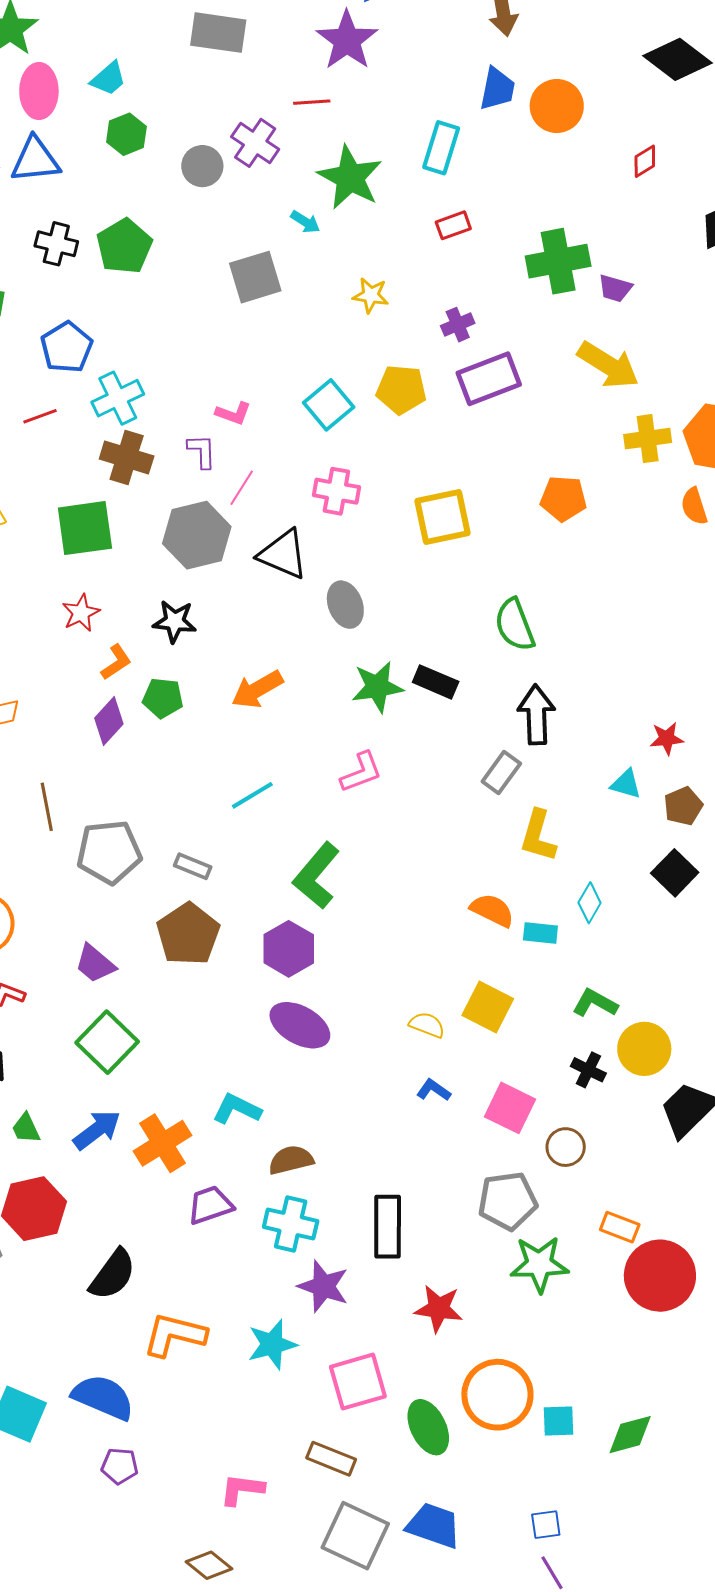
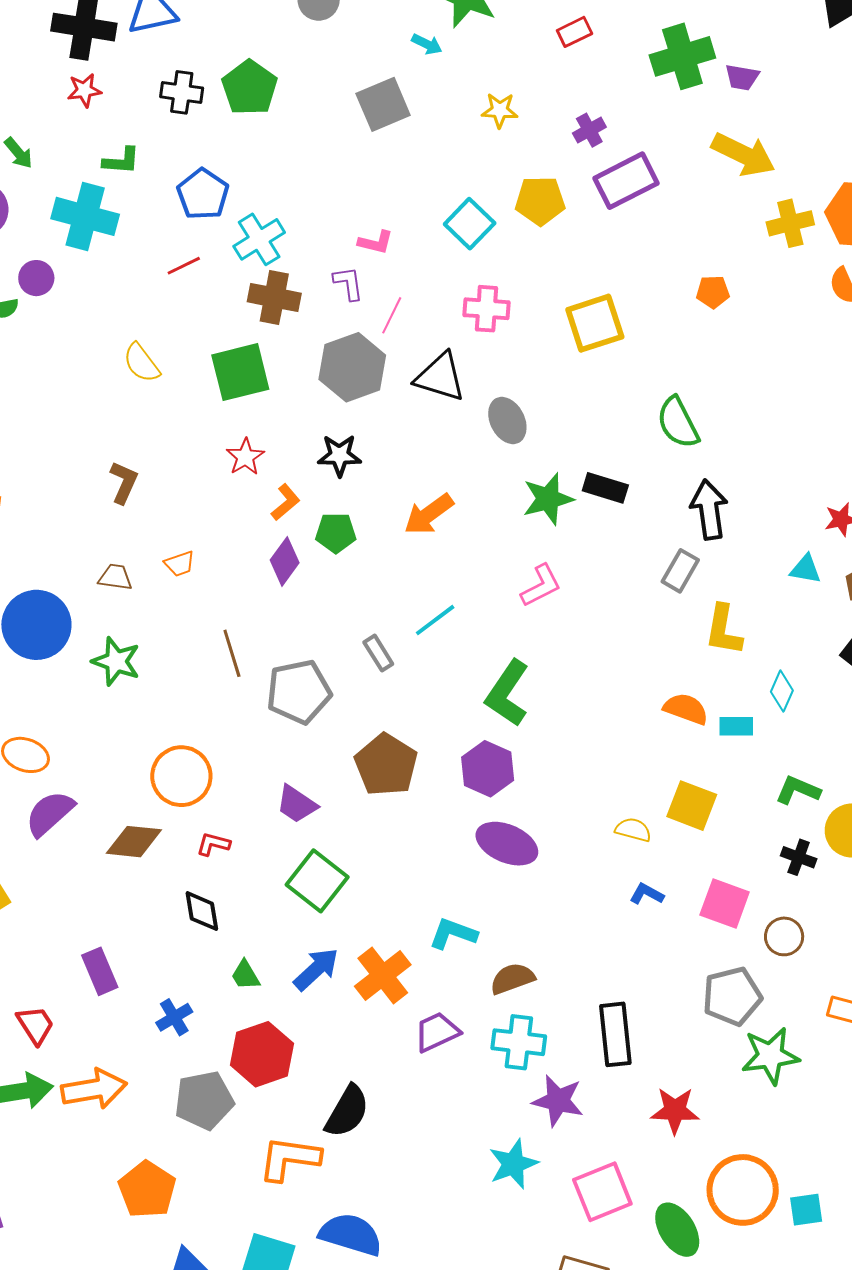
orange pentagon: (563, 499) -> (713, 292), size x0.7
gray rectangle: (193, 866) -> (378, 653), moved, turned 42
orange L-shape: (174, 1335) -> (289, 1159), moved

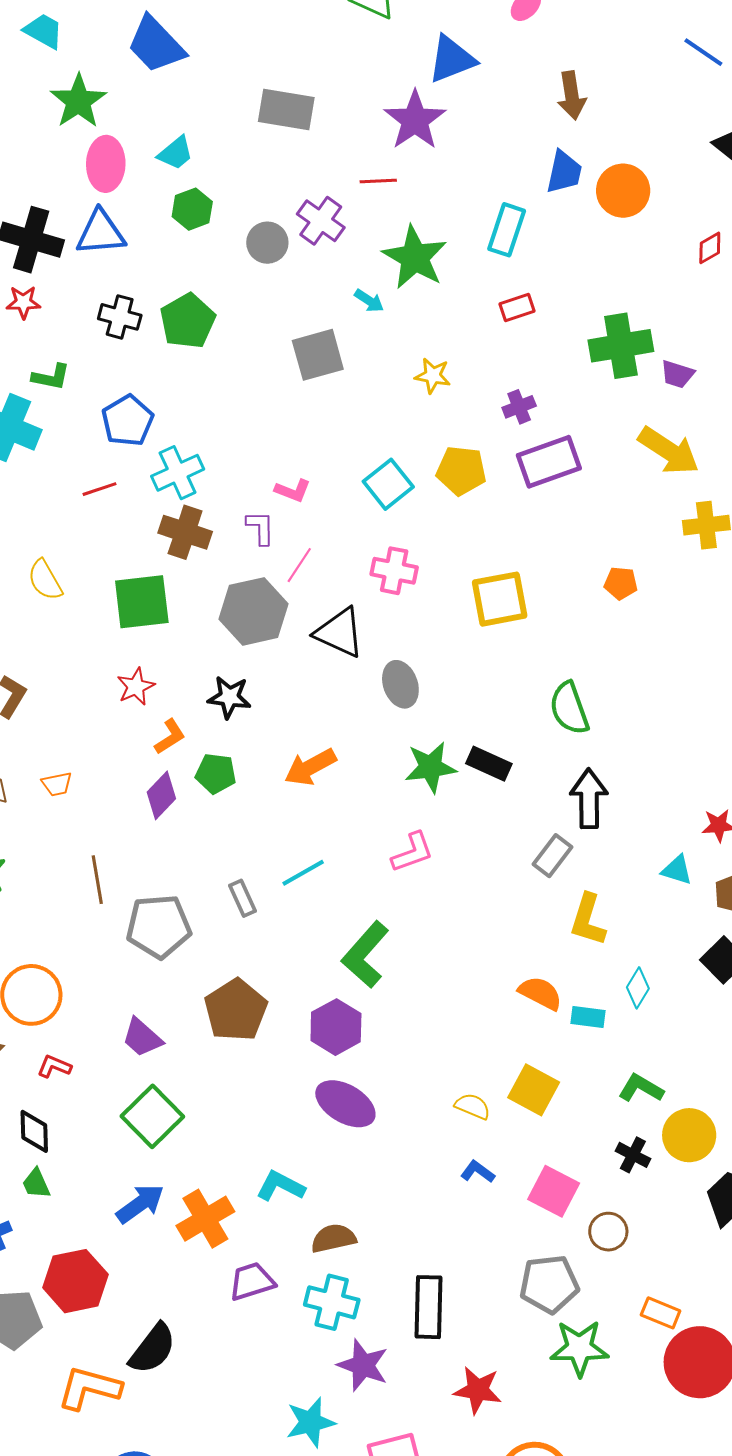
green trapezoid: (245, 975) -> (36, 1184), moved

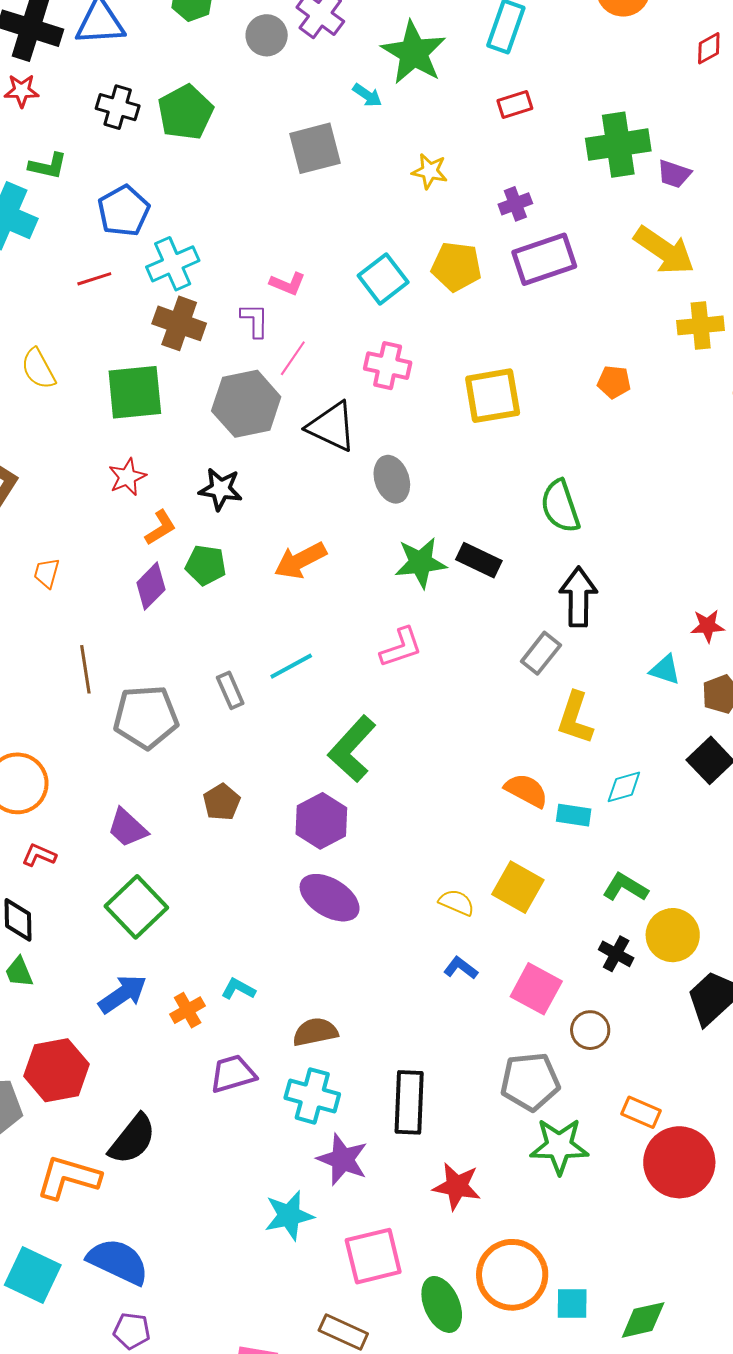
orange trapezoid: (57, 784) -> (47, 573), turned 116
cyan diamond: (638, 988) -> (624, 787), turned 42
brown pentagon: (236, 1010) -> (222, 802), size x0.6
cyan L-shape: (280, 1186) -> (238, 989), moved, size x0.7
orange cross: (205, 1219) -> (188, 1010), size x0.6

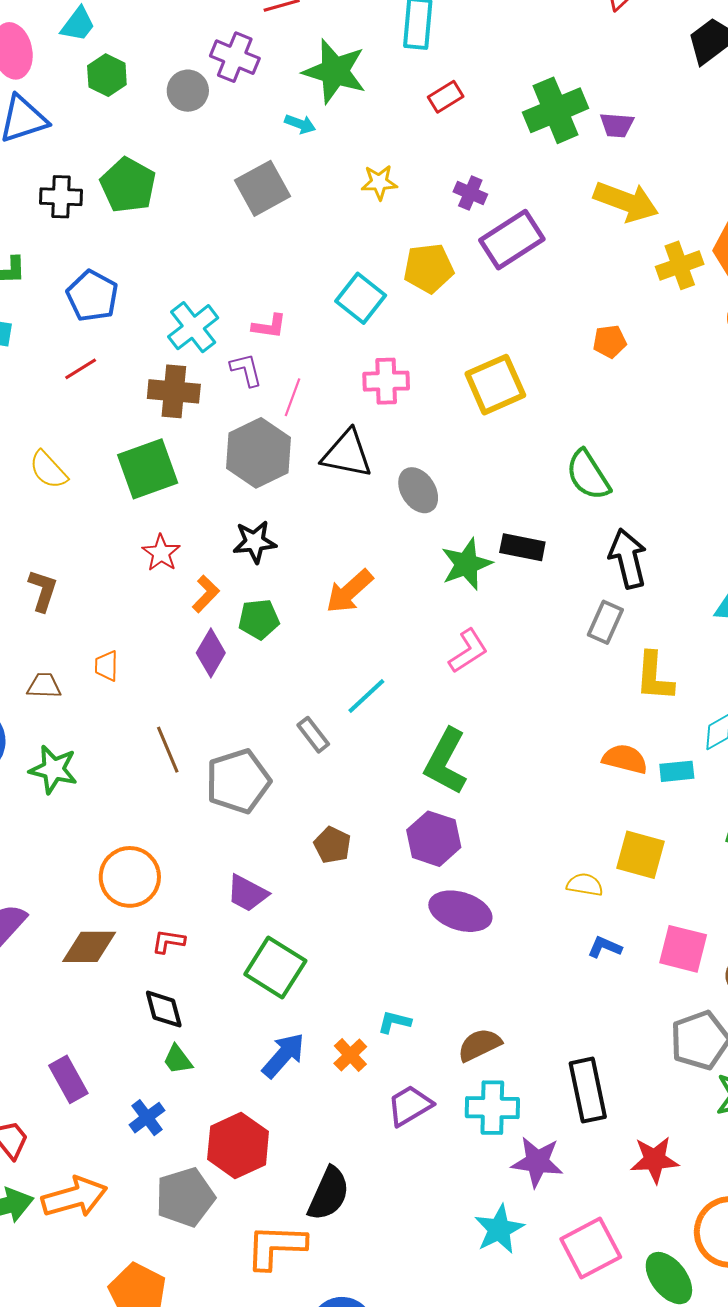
purple cross: (515, 204) -> (470, 193), turned -32
cyan cross: (173, 264) -> (193, 327), moved

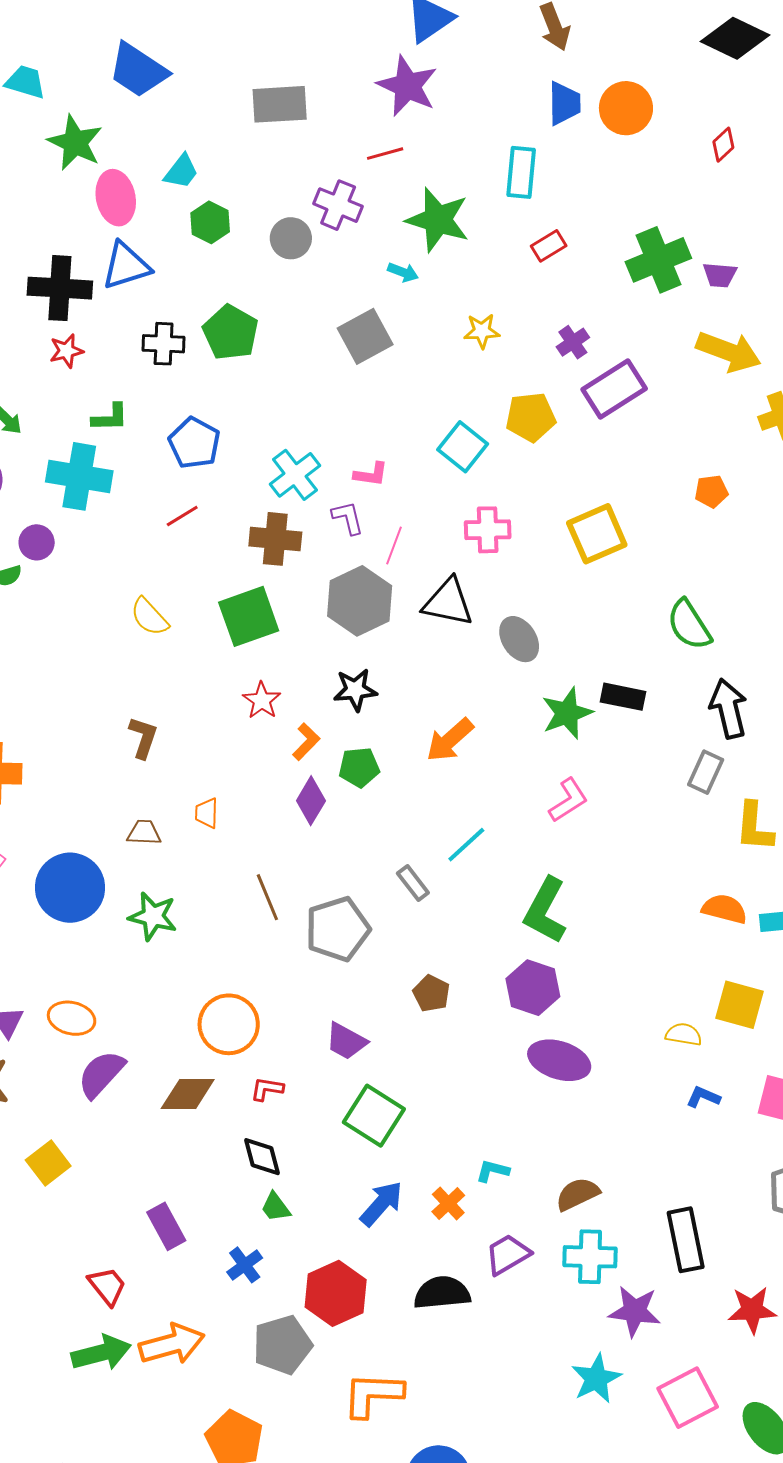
purple cross: (470, 193) -> (573, 342), turned 32
black semicircle: (329, 1194) -> (442, 1293), moved, turned -120

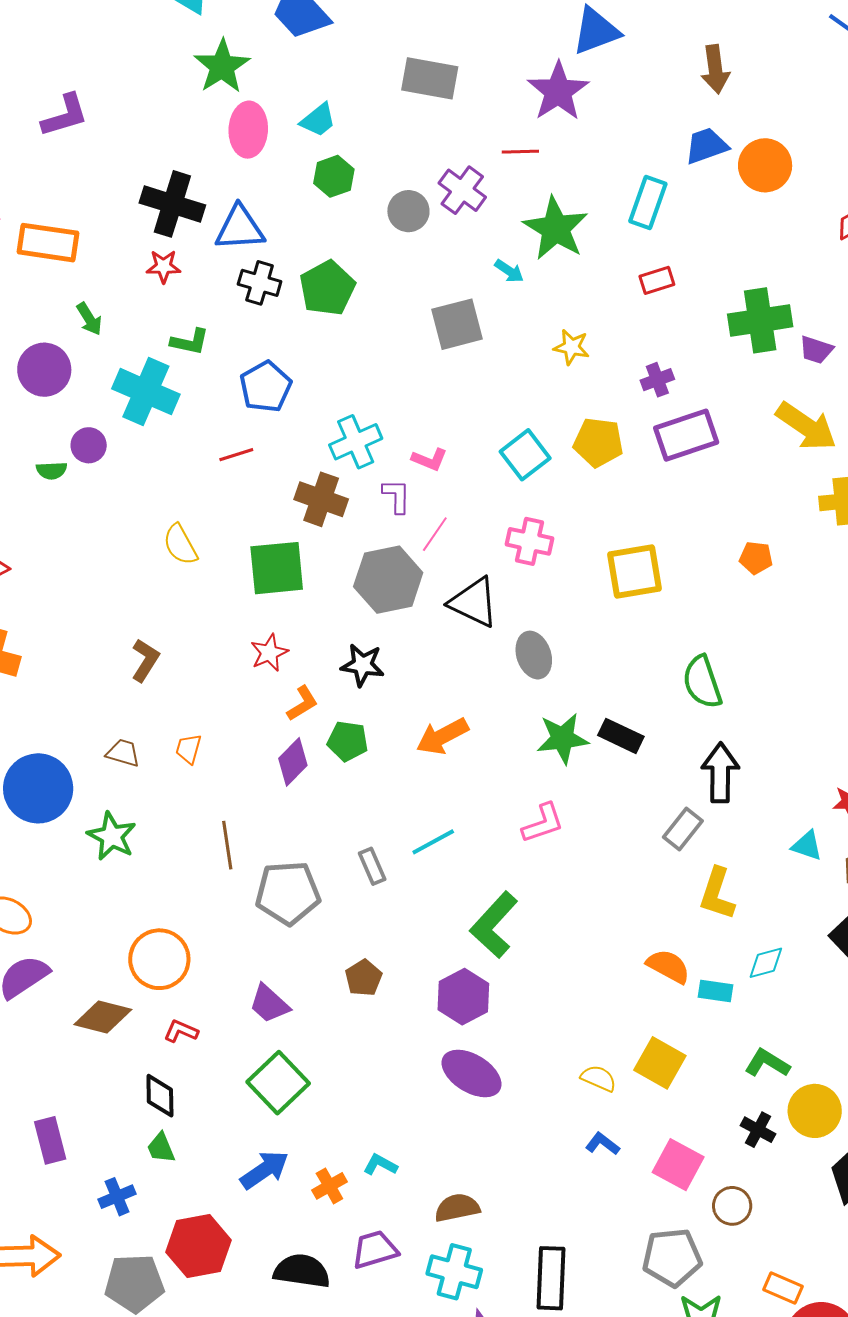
blue trapezoid: (564, 103) -> (706, 146), turned -123
blue triangle: (126, 266) -> (240, 228), moved

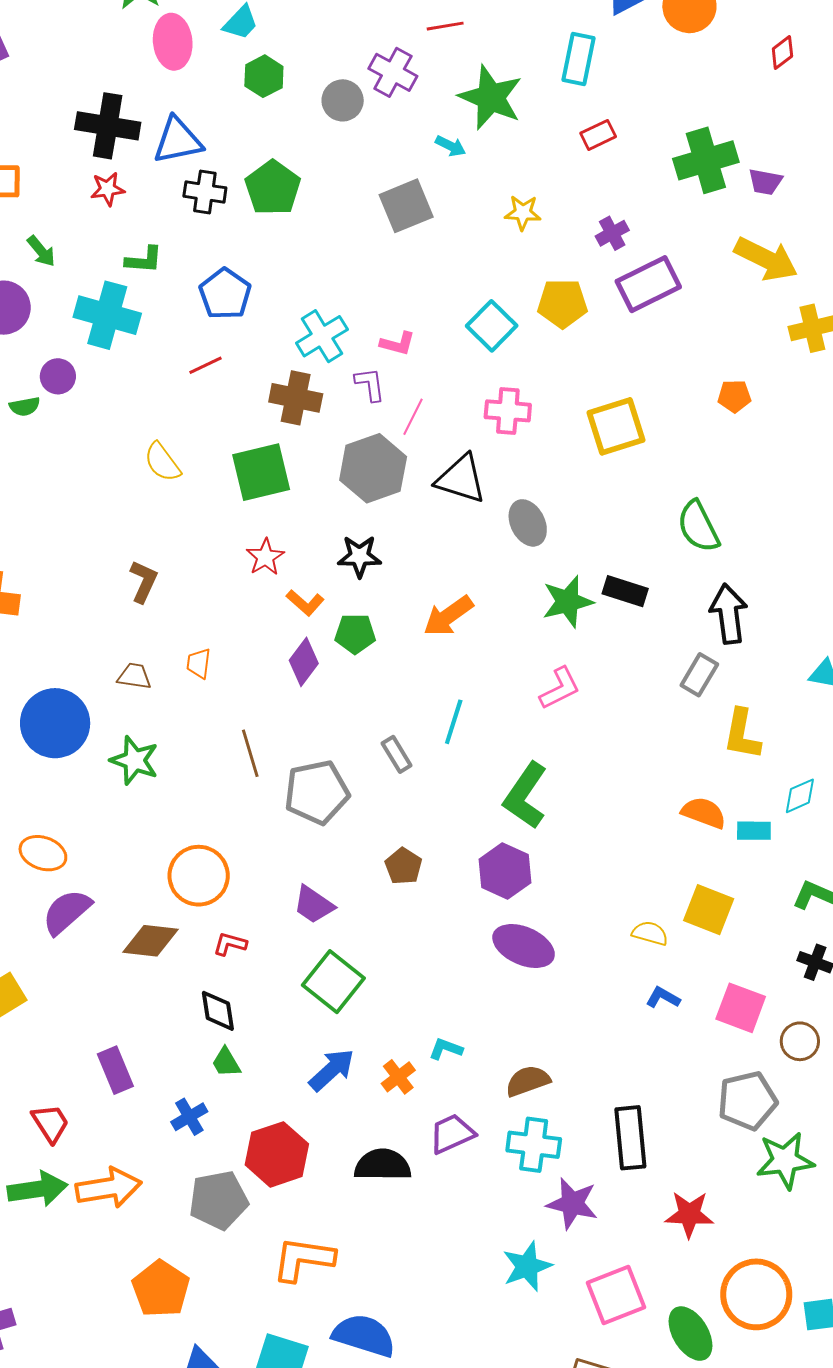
orange L-shape: (302, 703) -> (305, 603), turned 81
cyan line: (433, 842) -> (454, 722), turned -36

